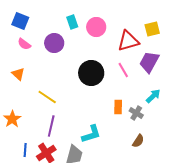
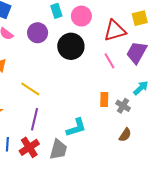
black circle: (91, 73) -> (71, 46), moved

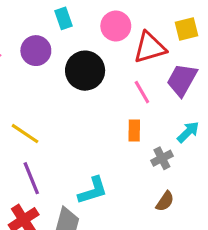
pink circle: (81, 16) -> (116, 26), moved
orange rectangle: (104, 99) -> (134, 131), moved
gray cross: (123, 106) -> (162, 158), turned 32
purple line: (34, 119) -> (31, 178), turned -35

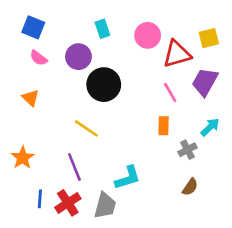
black circle: (85, 71) -> (104, 85), moved
yellow line: (25, 134) -> (86, 128), moved

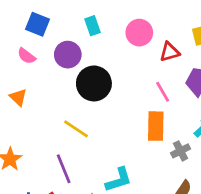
blue square: (33, 27) -> (38, 24), moved
red triangle: (177, 54) -> (170, 52), size x0.7
orange rectangle: (164, 126) -> (156, 126), size x1.5

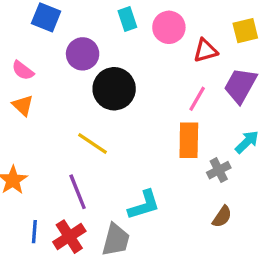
cyan rectangle: (93, 26) -> (127, 19), moved
pink semicircle: (26, 56) -> (23, 70), moved
pink line: (163, 92) -> (197, 99), turned 60

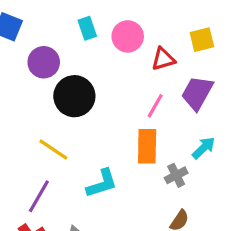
purple line: (78, 192) -> (39, 196), turned 52
cyan L-shape: (144, 205) -> (102, 183), moved

